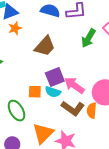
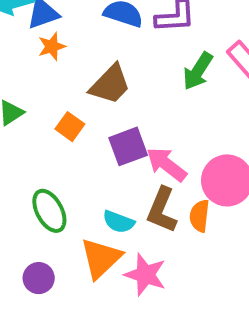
orange square: (35, 92) -> (70, 127), moved, turned 32
cyan semicircle: (53, 92) -> (119, 222), moved
brown L-shape: (73, 108) -> (162, 210), turned 75

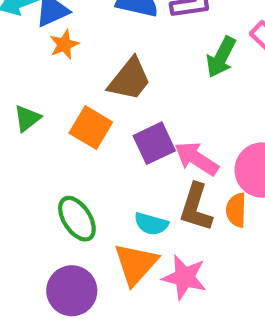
orange square: (70, 127) -> (91, 128), size x1.4
purple circle: (39, 278) -> (72, 291), size x1.5

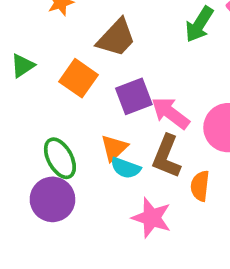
orange semicircle: (236, 210) -> (200, 186), moved
orange triangle: (136, 264) -> (114, 148), moved, size x0.7
purple circle: (72, 291) -> (52, 199), moved

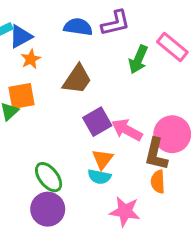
orange square: (79, 78) -> (21, 96), moved, turned -36
orange triangle: (114, 148) -> (103, 159), moved
brown L-shape: (167, 156) -> (156, 154), moved

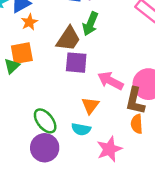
green arrow: (138, 59) -> (90, 24), moved
purple square: (97, 122) -> (76, 63), moved, turned 35
cyan semicircle: (99, 177) -> (81, 129), moved
pink star: (125, 211) -> (109, 149), turned -30

